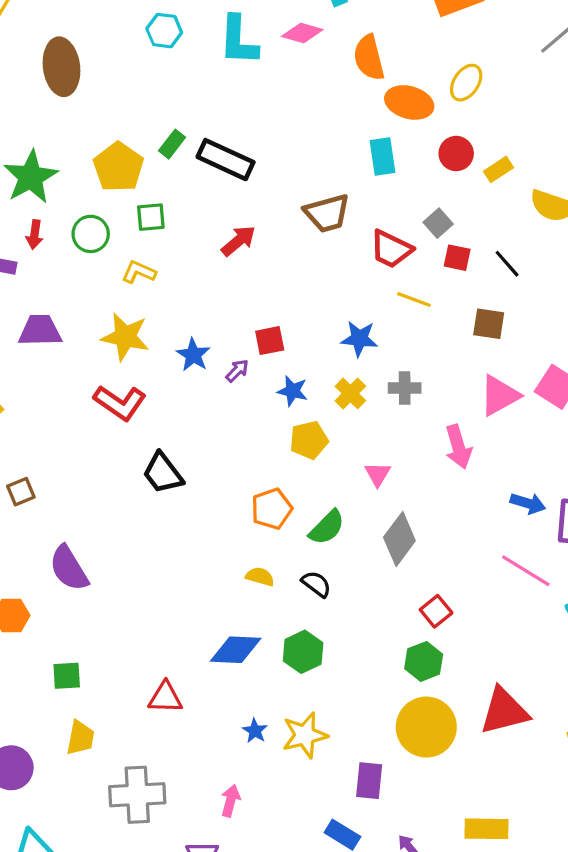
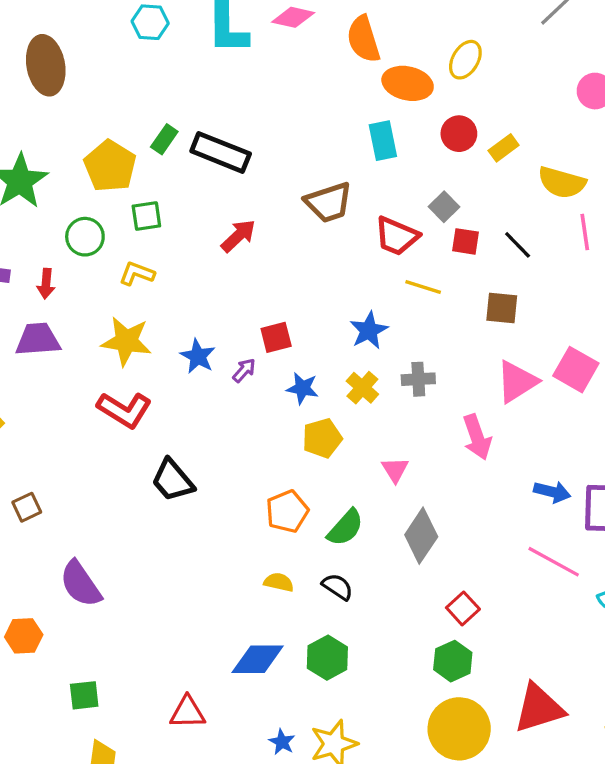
red arrow: (35, 235) -> (46, 284), moved
blue star: (359, 339) -> (369, 330), turned -30

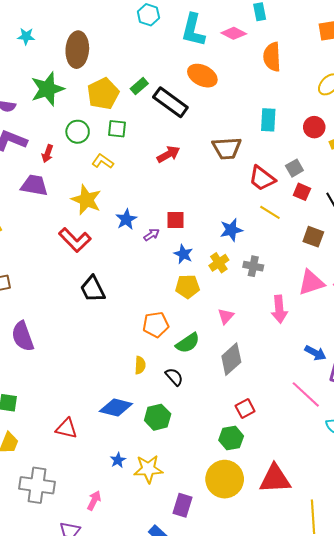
brown ellipse: (46, 65) -> (77, 50), moved
orange ellipse: (408, 83) -> (202, 76), moved
yellow semicircle: (279, 582) -> (140, 365), turned 66

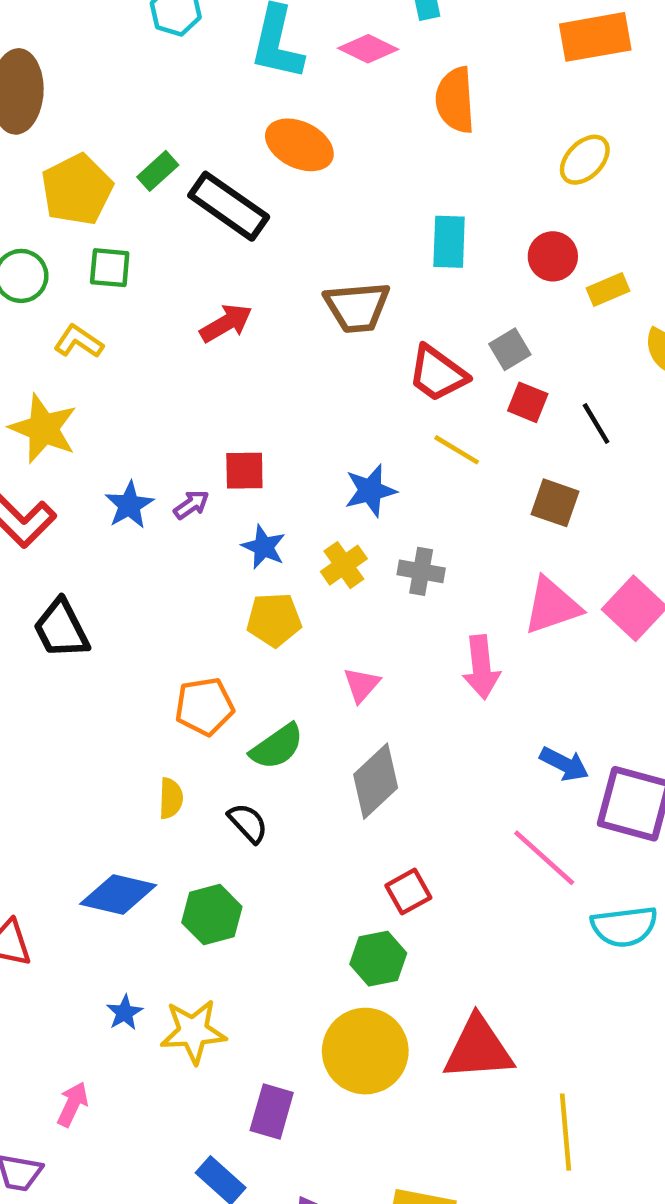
blue star: (126, 219) -> (129, 505), moved

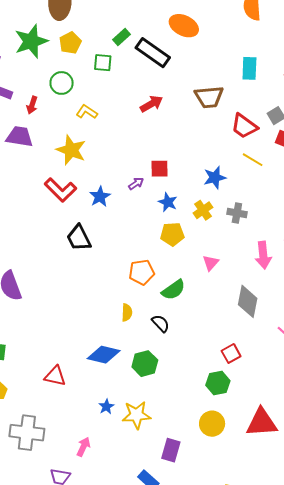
yellow pentagon: (77, 190) -> (70, 43), moved, size x0.7
green square: (110, 268) -> (103, 63), moved
blue star: (129, 505) -> (100, 197), moved
gray diamond: (376, 781) -> (248, 301), moved, turned -36
yellow circle: (365, 1051) -> (212, 424), size x0.7

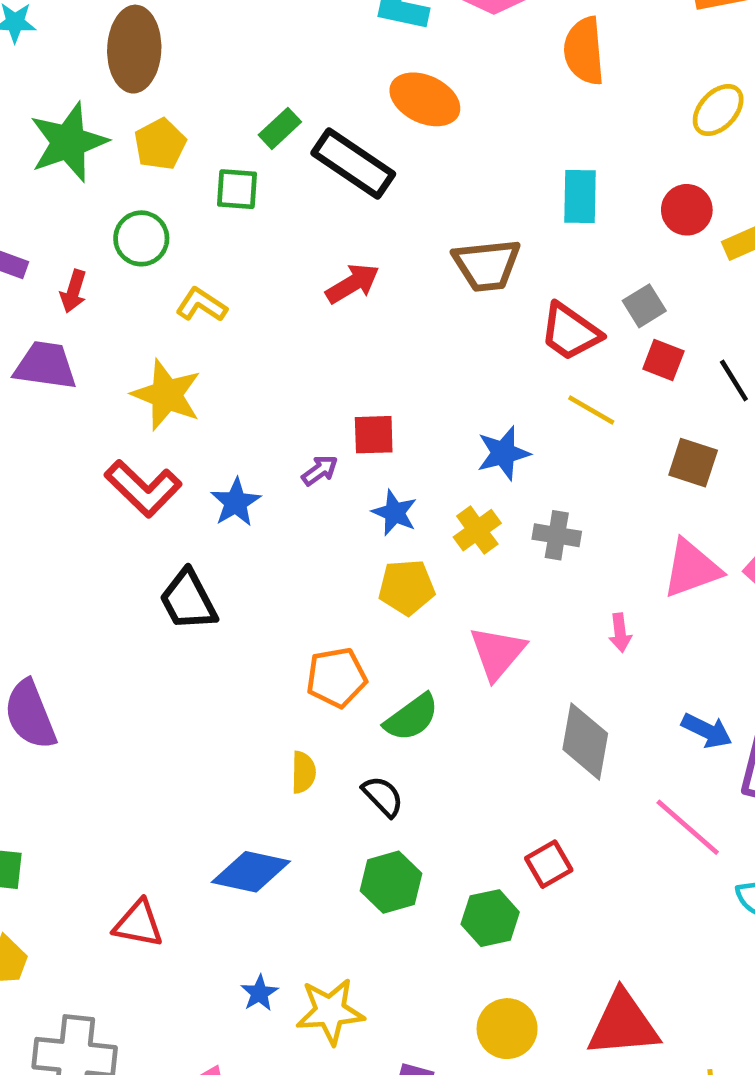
pink arrow: (263, 255) -> (620, 633), size x0.6
pink triangle: (211, 263) -> (497, 653), size x1.5
green hexagon: (145, 364) -> (391, 882), moved
green hexagon: (218, 383) -> (490, 918), moved

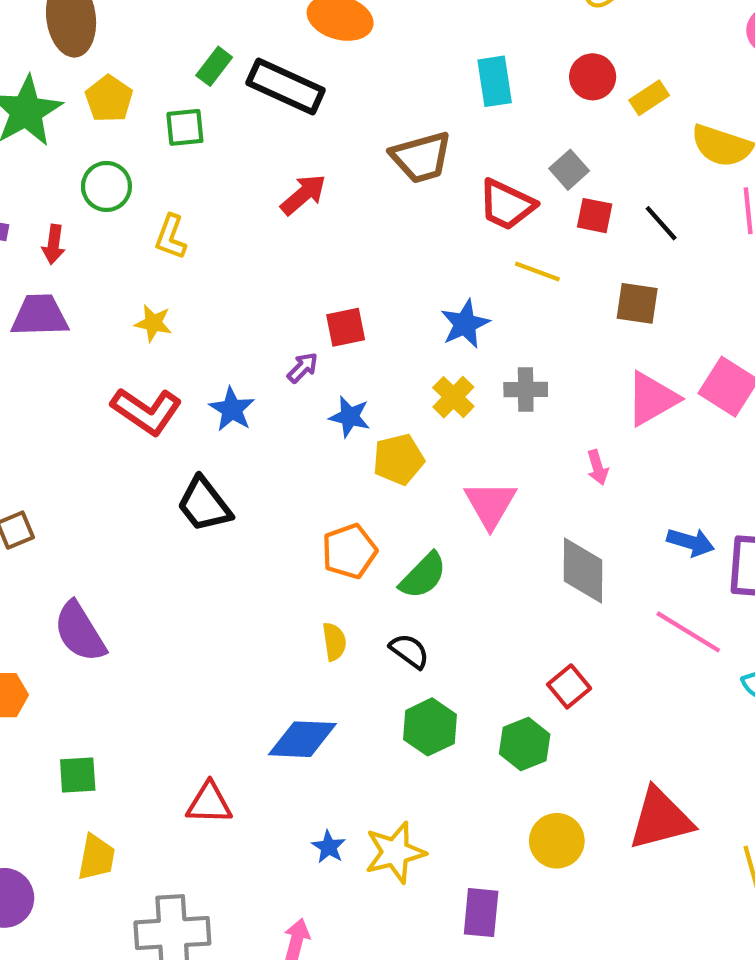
yellow L-shape: (201, 305) -> (171, 237), turned -93
yellow star: (167, 395) -> (153, 323), size x0.6
blue star: (395, 513) -> (350, 417), moved

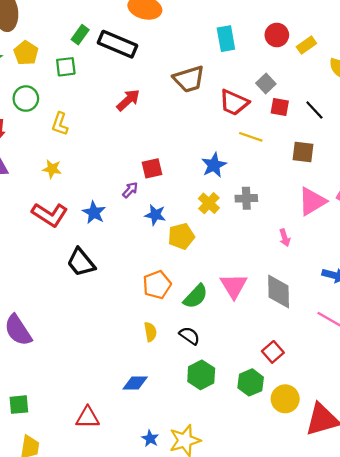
pink triangle: (490, 504) -> (234, 286), moved
blue diamond: (302, 739) -> (135, 383), size x0.7
yellow circle: (557, 841) -> (285, 399), moved

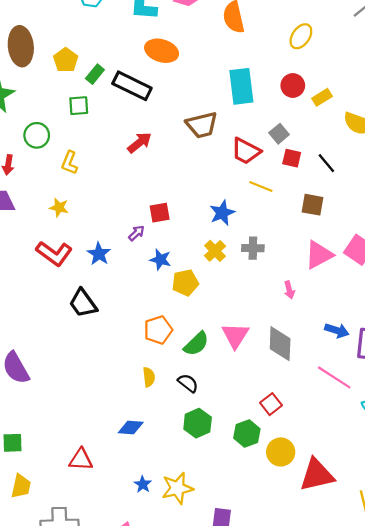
cyan rectangle: (226, 39) -> (241, 86), size x1.4
yellow pentagon: (26, 53) -> (66, 60), moved

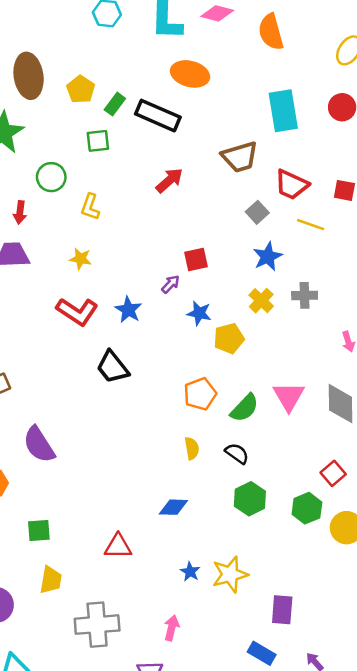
gray square: (279, 134) -> (257, 212), moved

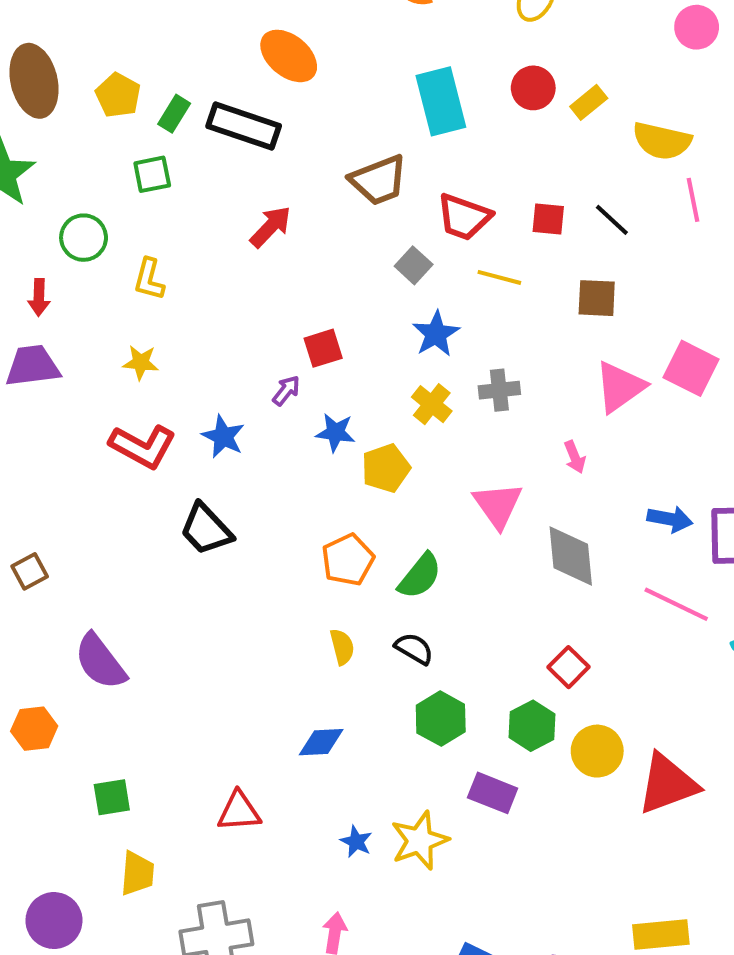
orange ellipse: (190, 74) -> (289, 56), turned 30
pink triangle: (289, 396) -> (498, 505), moved
purple rectangle: (282, 610) -> (493, 793), moved, turned -68

